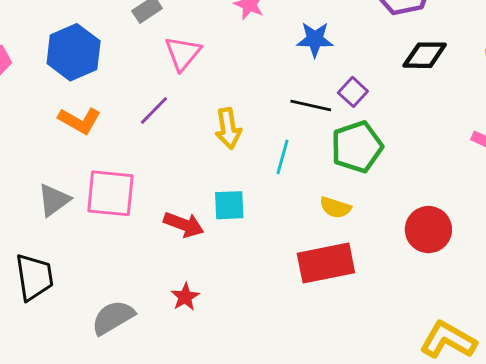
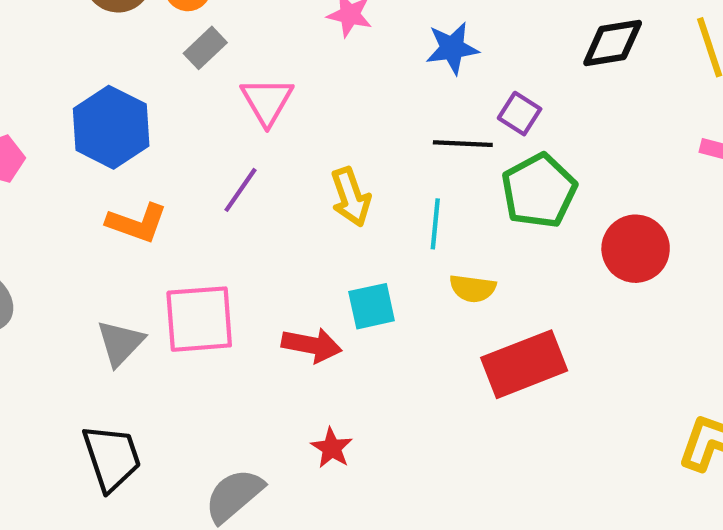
yellow semicircle: (335, 207) -> (473, 288), moved
red circle: (428, 230) -> (636, 249), moved

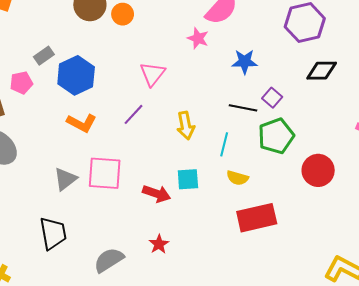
gray rectangle: (205, 48) -> (44, 56), moved

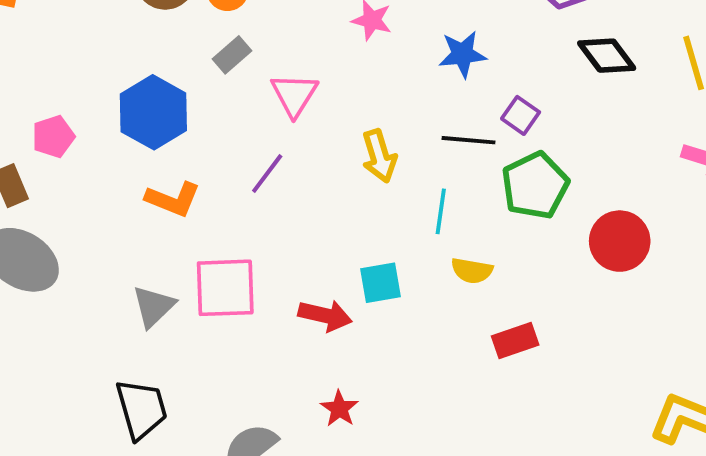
gray rectangle: (44, 56) -> (232, 55), moved
black diamond: (322, 71) -> (607, 56), turned 60
yellow arrow: (186, 126) -> (379, 156), moved
red rectangle: (257, 218) -> (515, 341), size x0.6

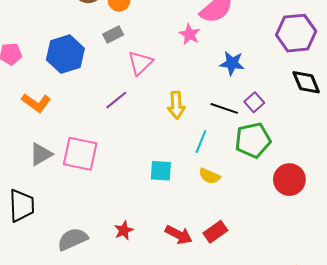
orange L-shape: (173, 199) -> (36, 103), moved
red arrow: (325, 315) -> (179, 235), moved
red rectangle: (515, 341) -> (215, 232), moved, turned -30

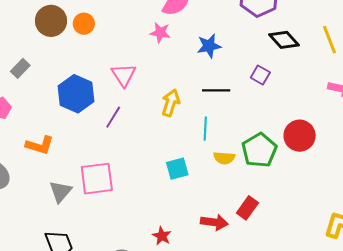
gray rectangle: (113, 34) -> (20, 68), moved
blue hexagon: (65, 54) -> (76, 94), moved
purple square: (254, 102) -> (260, 75), moved
yellow arrow: (176, 105) -> (171, 103), turned -140
green pentagon: (253, 140) -> (259, 150), moved

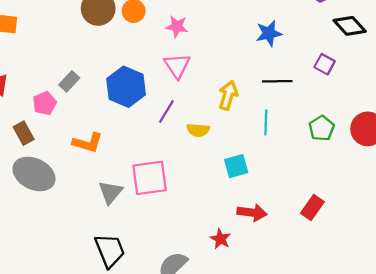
pink star: (160, 33) -> (177, 26), moved
gray rectangle: (20, 68) -> (69, 81), moved
green pentagon: (259, 150) -> (322, 128), moved, size x0.7
yellow semicircle: (224, 158) -> (198, 130), moved
red arrow: (214, 222) -> (252, 213), moved

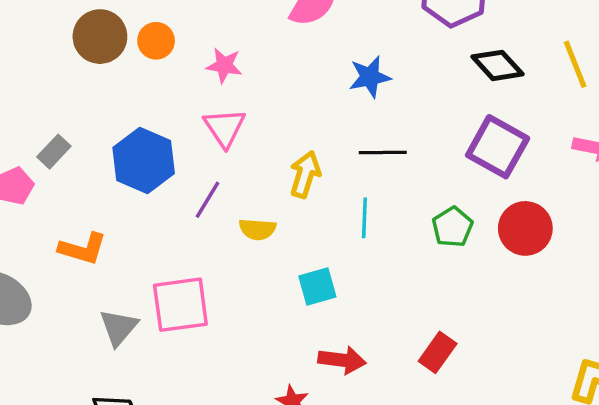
purple square: (325, 64) -> (498, 147), moved, size x1.8

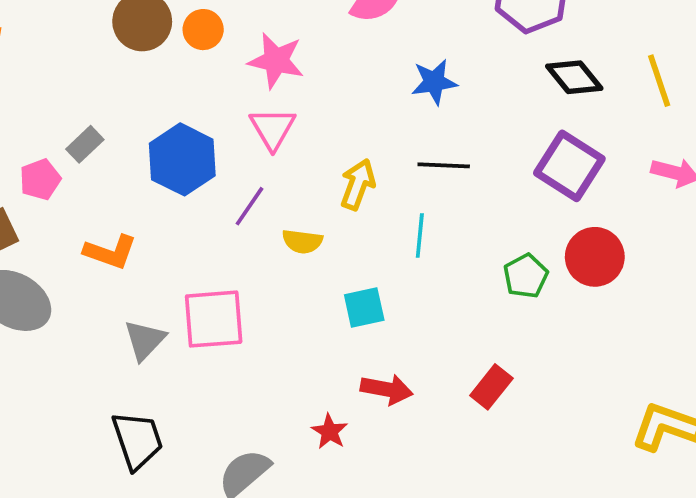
pink star: (224, 65) -> (276, 61), size x1.4
green pentagon: (452, 227) -> (526, 276), moved

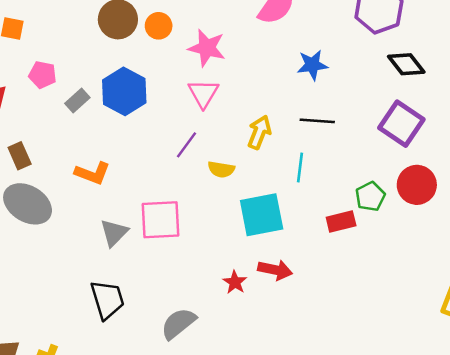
blue hexagon: (182, 159) -> (124, 91), moved
pink pentagon: (40, 179) -> (43, 75), moved, turned 30
cyan square: (364, 308) -> (262, 215), size x1.6
red rectangle: (491, 387) -> (341, 222), moved, turned 36
red star: (330, 431) -> (235, 282), moved

